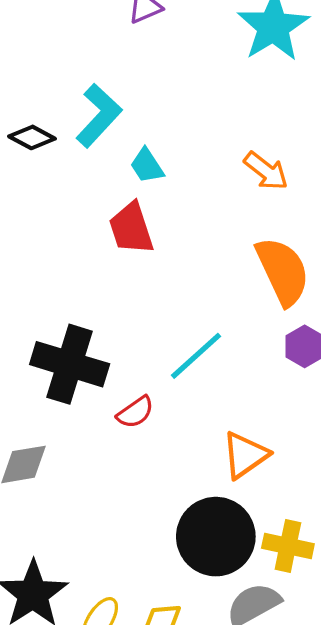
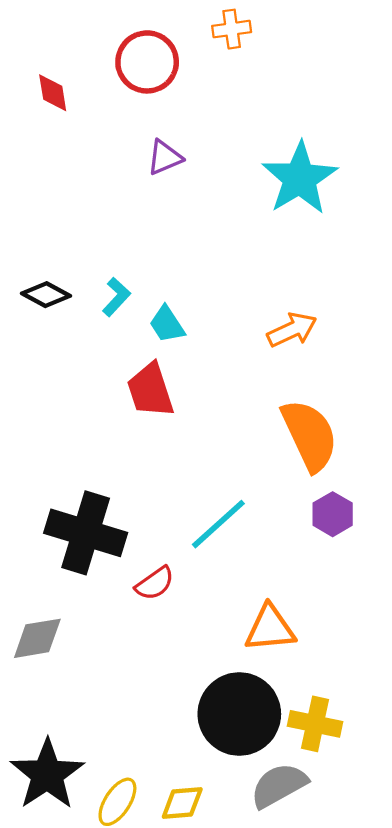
cyan L-shape: (99, 116) -> (116, 297), moved, size x0.6
orange arrow: (266, 171) -> (292, 330), turned -63
orange triangle: (245, 455) -> (270, 628), turned 30

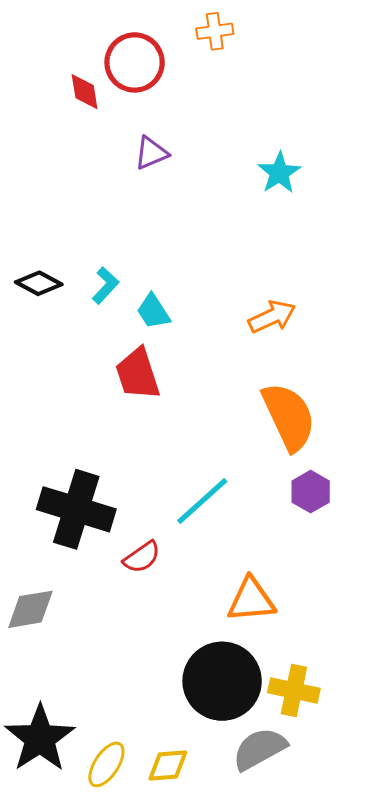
red diamond: (53, 93) -> (85, 92), moved
cyan star: (300, 178) -> (279, 173), size x0.6

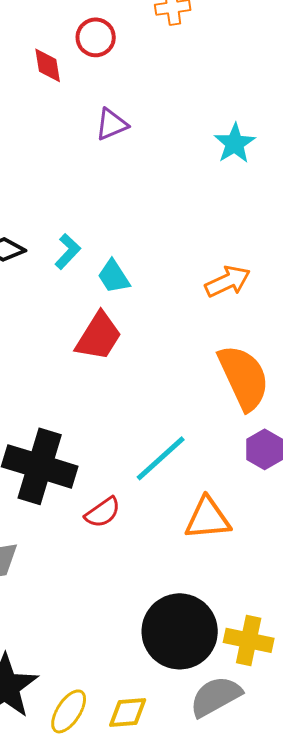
red circle: (135, 62) -> (96, 37), size x0.7
red trapezoid: (138, 374) -> (99, 336), turned -130
orange triangle: (251, 600) -> (208, 518), moved

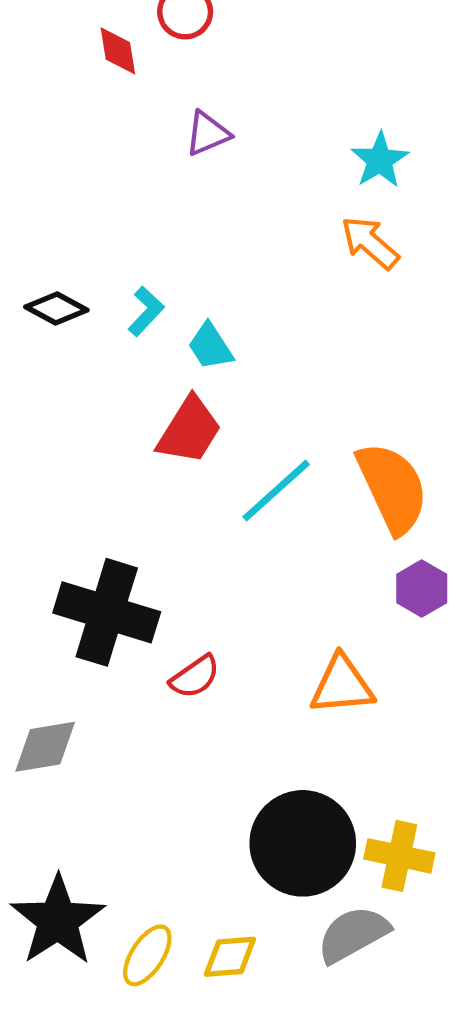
orange arrow: (228, 281) -> (370, 243), moved, turned -114
cyan line: (161, 458) -> (276, 491), moved

